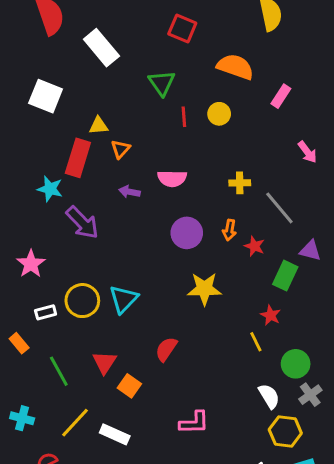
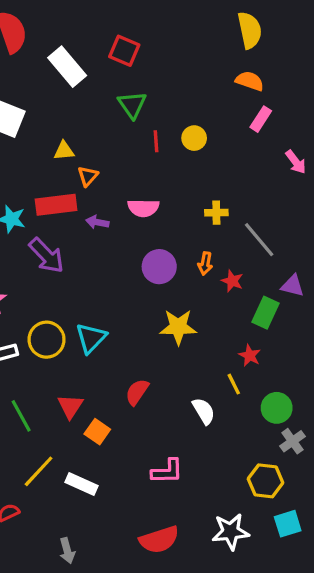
red square: (182, 28) -> (124, 51), moved
orange semicircle: (235, 67) -> (250, 81), moved, size x0.7
pink arrow: (307, 152) -> (296, 162), moved
red rectangle: (78, 158) -> (56, 205), moved, turned 66
white semicircle: (269, 396) -> (204, 411), moved

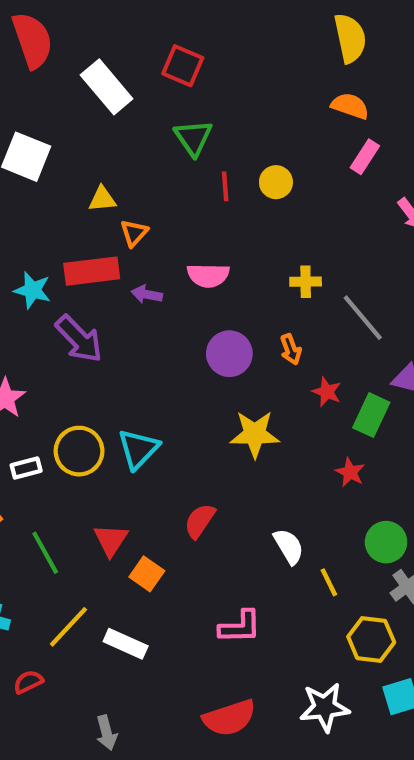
orange arrow: (205, 263) -> (291, 349), turned -30
red star: (232, 281) -> (327, 392), moved
yellow line: (234, 384) -> (329, 582), moved

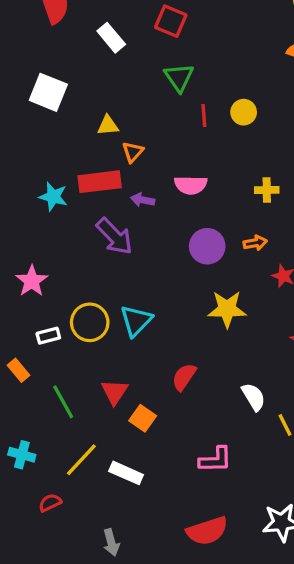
white rectangle: (107, 87) -> (111, 38), size x0.7
purple arrow: (79, 339) -> (115, 236), moved
orange arrow: (291, 349) -> (255, 243), turned -80

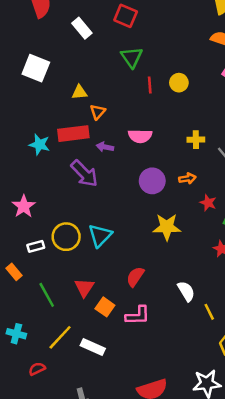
pink L-shape: (215, 460) -> (138, 315), moved

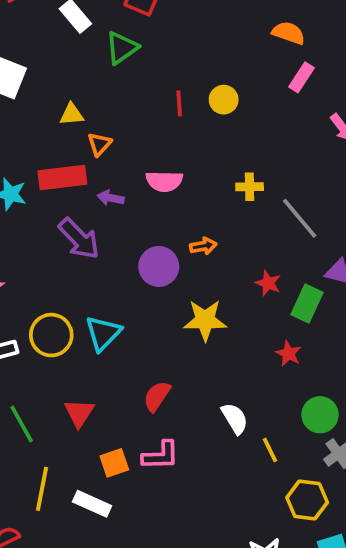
green triangle: (132, 57) -> (122, 48), moved, turned 30
orange arrow: (187, 178) -> (203, 246), moved
purple circle: (152, 181) -> (159, 266), moved
orange square: (105, 307) -> (114, 463), moved, turned 36
yellow line: (60, 337) -> (42, 489), turned -32

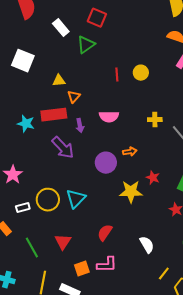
purple arrow: (111, 198) -> (80, 126), turned -112
red star: (268, 283) -> (153, 178), moved
yellow line: (270, 450) -> (164, 274), moved, turned 64

